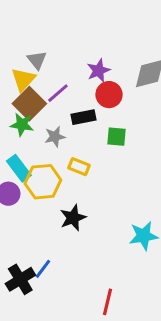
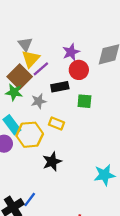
yellow triangle: (23, 80) -> (31, 59), moved

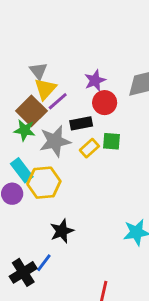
gray star: (39, 101) -> (55, 141), size x1.6
yellow rectangle: (56, 124) -> (89, 148), moved, turned -64
black star: (52, 162) -> (62, 231), moved

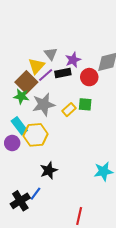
gray triangle: (38, 71) -> (51, 54), moved
red circle: (105, 103) -> (89, 77), moved
black rectangle: (81, 123) -> (63, 73), moved

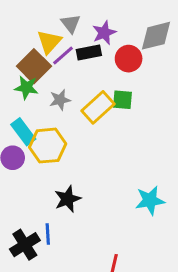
gray star: (44, 104) -> (60, 100), size x0.6
yellow rectangle: (69, 110) -> (98, 107), size x1.5
blue line: (35, 194) -> (48, 234), turned -40

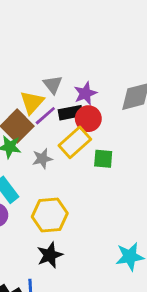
red circle: (129, 59) -> (88, 119), moved
yellow rectangle: (98, 107) -> (75, 142), moved
yellow hexagon: (48, 146) -> (50, 215), moved

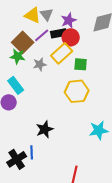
yellow triangle: (32, 102) -> (33, 15), moved, turned -48
yellow hexagon: (50, 215) -> (77, 91), moved

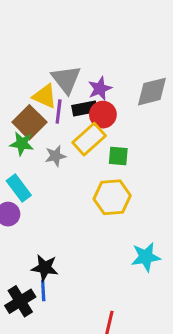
gray triangle: (47, 14) -> (66, 79), size x1.5
yellow triangle: (33, 15) -> (45, 96), moved
purple line: (42, 35) -> (59, 112), turned -42
black star: (45, 129) -> (45, 268), moved, turned 30

